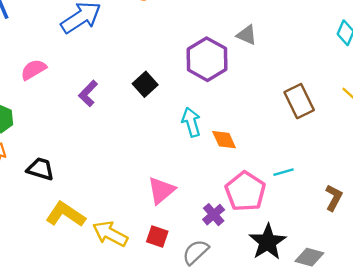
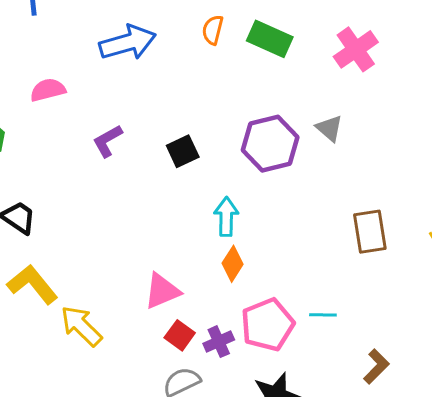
orange diamond: (224, 140) -> (233, 264), moved, turned 40
red square: (157, 237) -> (180, 335), moved

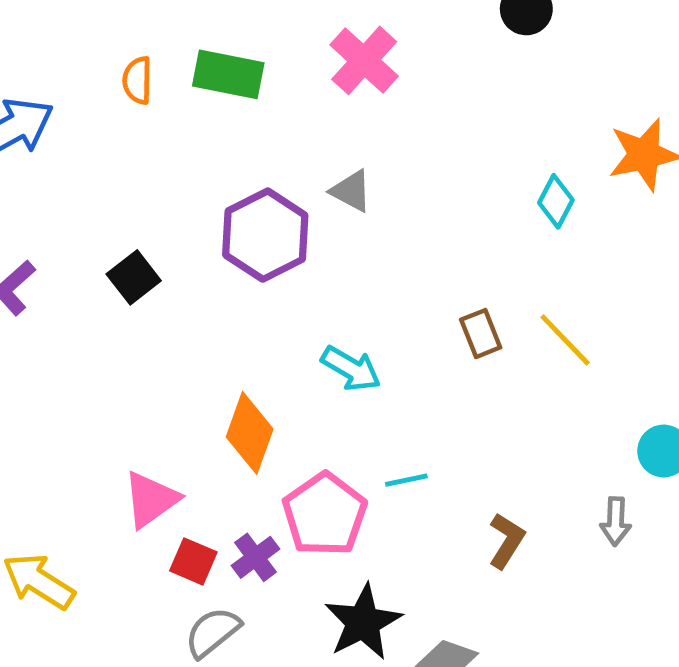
cyan arrow: (226, 217) -> (351, 369), moved, turned 132
brown rectangle: (370, 232) -> (481, 334), moved, size x0.7
orange diamond: (233, 264) -> (250, 433), size x1.4

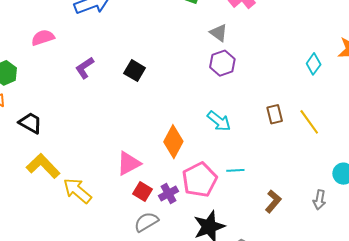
gray triangle: (351, 191) -> (219, 33), moved
purple hexagon: (265, 235) -> (222, 63), moved, size x0.7
black square: (134, 277) -> (135, 71), turned -30

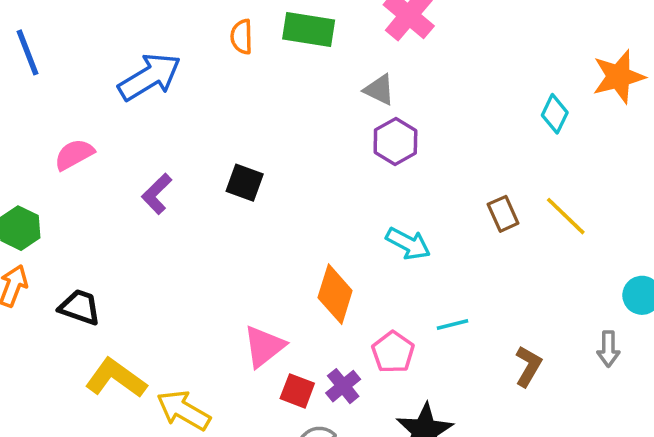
pink pentagon: (200, 180) -> (393, 352), size x0.7

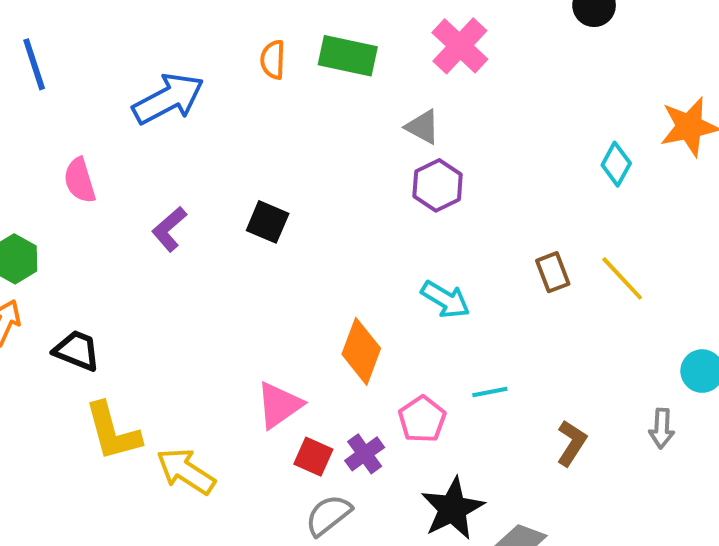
pink semicircle: (74, 154) -> (80, 180), turned -81
yellow L-shape: (116, 378) -> (113, 432), turned -144

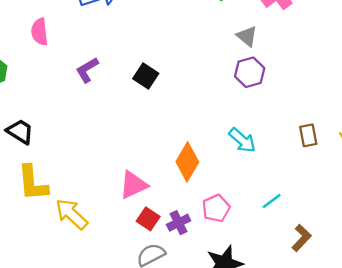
cyan line: (490, 392) -> (272, 201), moved, turned -36

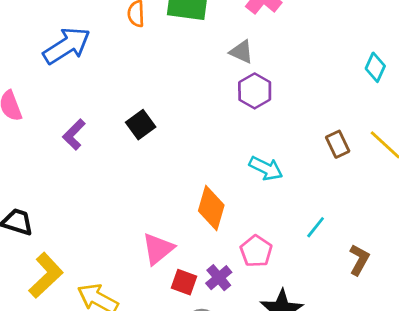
black square: (146, 76) -> (141, 125), turned 35
yellow L-shape: (33, 183) -> (46, 275), turned -114

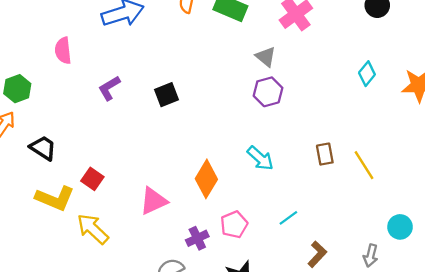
cyan diamond: (375, 67) -> (367, 74), moved
yellow L-shape: (46, 275) -> (55, 198), turned 51
red square: (184, 282) -> (92, 179), moved

